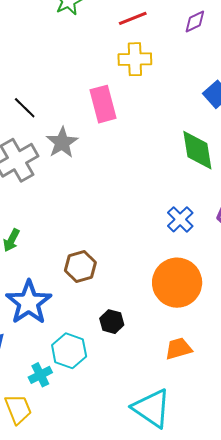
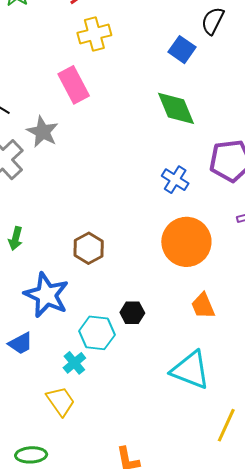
black hexagon: (112, 322) -> (132, 313), moved
orange trapezoid: (179, 349) -> (203, 306), turned -84

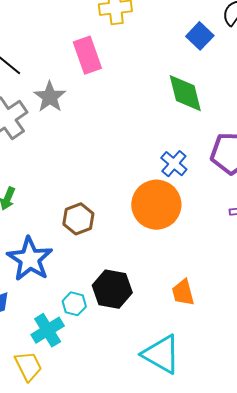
orange circle: (186, 242) -> (156, 205), moved
black hexagon: (132, 313) -> (112, 289), size x1.6
cyan hexagon: (97, 333) -> (74, 304), size x0.7
cyan cross: (74, 363) -> (48, 330), size x1.4

